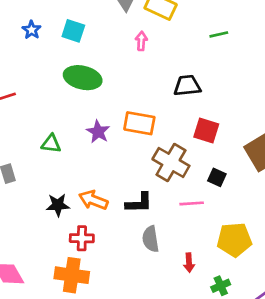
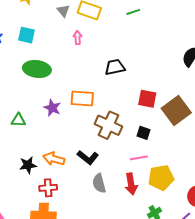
green line: (219, 34) -> (133, 12), moved
red square: (206, 131) -> (147, 99), moved
black L-shape: (139, 203) -> (88, 157), turned 45
pink line: (192, 203) -> (139, 158), moved
red arrow: (189, 263) -> (131, 184), moved, size x1.5

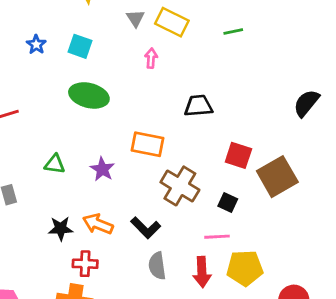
purple star: (52, 108) -> (102, 169), moved

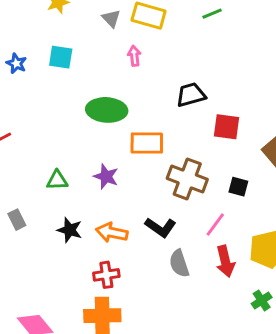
green ellipse: (89, 95) -> (107, 110), moved
red square: (238, 155) -> (227, 127), moved
black star: (61, 228) -> (70, 230), moved, turned 30
pink line: (217, 237) -> (215, 225), moved, turned -40

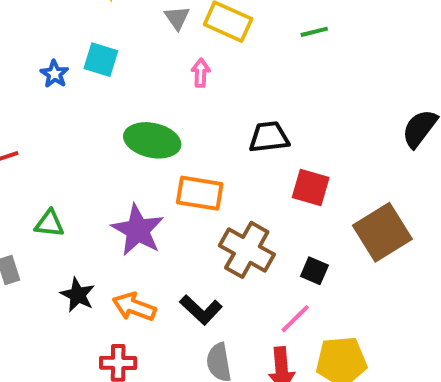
blue star: (16, 63) -> (54, 74), moved
purple star: (106, 177) -> (138, 230), size x1.5
green triangle: (57, 180) -> (49, 224), moved
pink line: (215, 225) -> (295, 319), moved

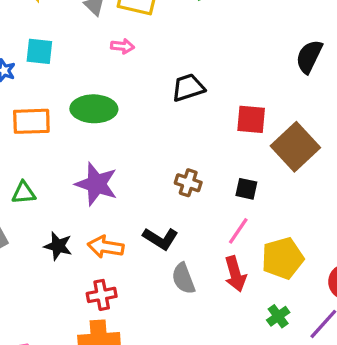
pink arrow: (201, 73) -> (122, 46), turned 105
red square: (311, 188) -> (251, 119), moved
orange rectangle: (200, 193) -> (31, 121), moved
brown cross: (247, 250) -> (188, 183), size x0.6

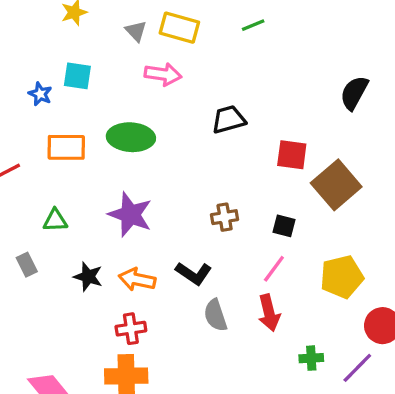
pink arrow: (122, 46) -> (163, 74), size x1.5
brown cross: (188, 183) -> (225, 217), turned -30
yellow pentagon: (283, 258) -> (342, 277), moved
green cross: (278, 316) -> (311, 358), turned 30

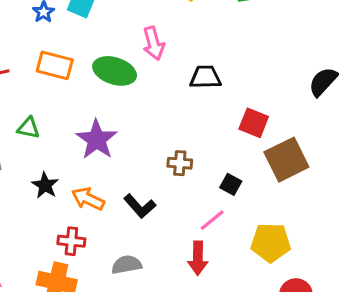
pink arrow: (163, 74) -> (154, 43), moved, turned 52
gray semicircle: (215, 315) -> (127, 265), moved, turned 84

